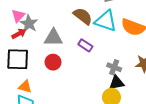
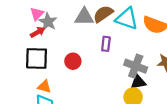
brown semicircle: (83, 16) -> (103, 14), turned -72
gray triangle: (53, 38) -> (84, 17), moved
purple rectangle: (85, 45) -> (106, 44), turned 64
gray cross: (114, 67) -> (136, 66), size x1.5

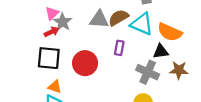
red circle: (73, 61) -> (85, 63), size x1.5
black triangle: (138, 82) -> (161, 51), moved

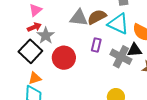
gray star: (63, 22) -> (46, 36), moved
black square: (49, 58) -> (30, 51), turned 35
gray cross: (148, 72) -> (121, 57), moved
orange triangle: (55, 87) -> (35, 78), turned -40

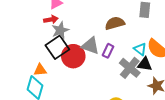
gray triangle: (79, 18) -> (90, 46), moved
cyan triangle: (118, 24) -> (140, 49), moved, size x0.6
black square: (30, 51) -> (57, 47), moved

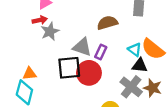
black square: (57, 47) -> (69, 68), moved, turned 30
red circle: (73, 56) -> (89, 73), moved
gray cross: (130, 68) -> (131, 87), moved

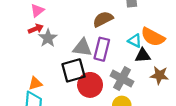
purple rectangle: (101, 52) -> (102, 49), size x1.5
red circle: (89, 73) -> (90, 85), moved
gray cross: (131, 87) -> (122, 79), moved

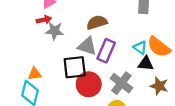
brown semicircle: (103, 19) -> (97, 22), moved
gray star: (48, 38) -> (54, 31), turned 30

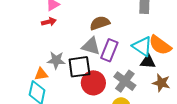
gray star: (54, 31) -> (56, 60), moved
cyan triangle: (140, 48) -> (142, 46), size x1.5

